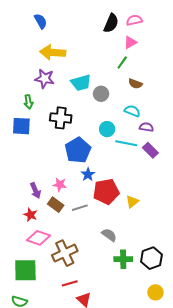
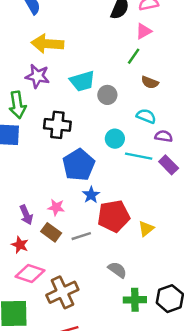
green arrow: (28, 102) -> (17, 105), size x1.5

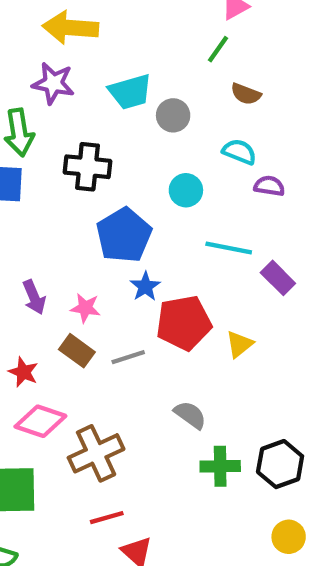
cyan line: (139, 156) -> (229, 248), moved
purple rectangle: (169, 165) -> (278, 278), moved
purple arrow: (26, 215) -> (34, 297), moved

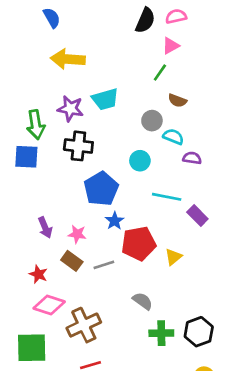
purple star: (53, 83) -> (70, 109), moved
gray circle: (173, 115) -> (152, 121), moved

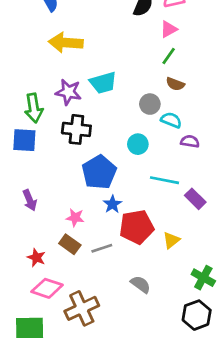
green line: (160, 72) -> (169, 56), moved
purple arrow: (45, 227) -> (30, 200), moved
green cross: (161, 333) -> (203, 278), moved, turned 30

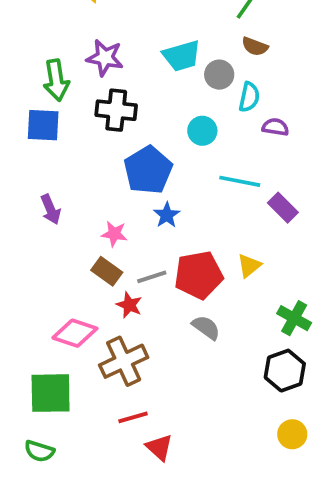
cyan trapezoid: (103, 83) -> (182, 56), moved
cyan semicircle: (171, 120) -> (249, 97), turned 80
red pentagon: (137, 227) -> (199, 275), moved
red star: (36, 258) -> (129, 305), moved

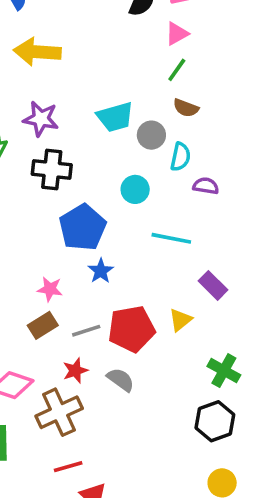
purple rectangle: (283, 208) -> (213, 285), moved
brown rectangle: (107, 271) -> (43, 325), turned -68
red star: (129, 305) -> (75, 371), moved, turned 30
gray semicircle: (206, 327) -> (121, 380), moved

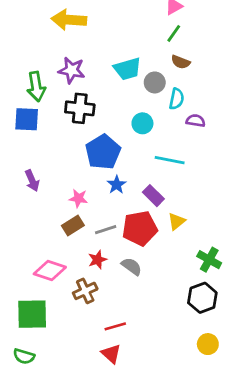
purple rectangle: (213, 285) -> (153, 196), moved
brown cross: (59, 412) -> (85, 291), size x0.7
red line: (68, 467) -> (115, 326), moved

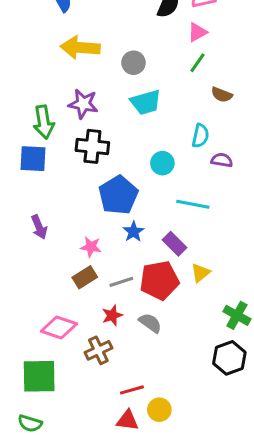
brown semicircle: (181, 62) -> (222, 95), moved
gray circle: (155, 82) -> (133, 63), moved
yellow circle: (208, 344) -> (159, 410), moved
red triangle: (111, 354) -> (127, 420), turned -35

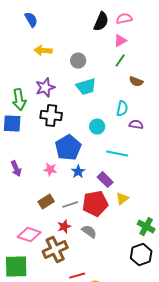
yellow arrow: (80, 48) -> (43, 51), size x0.7
purple star: (83, 104) -> (45, 88), turned -30
pink star: (91, 247) -> (50, 170), moved
brown cross: (98, 350) -> (55, 250), size x1.4

